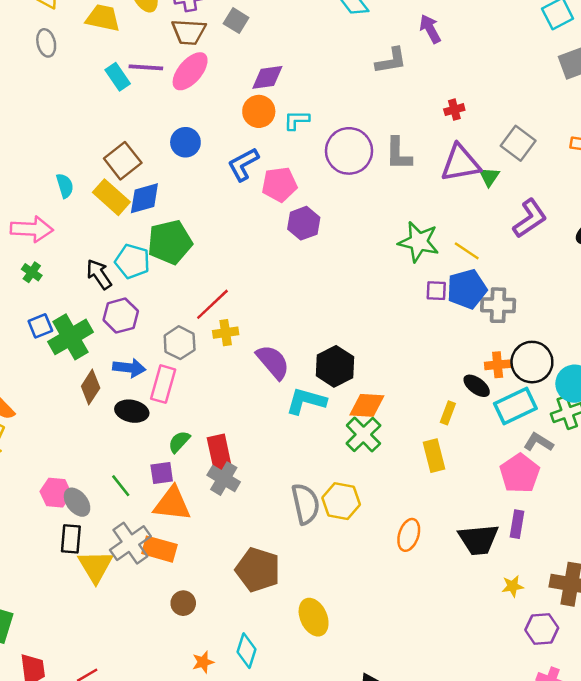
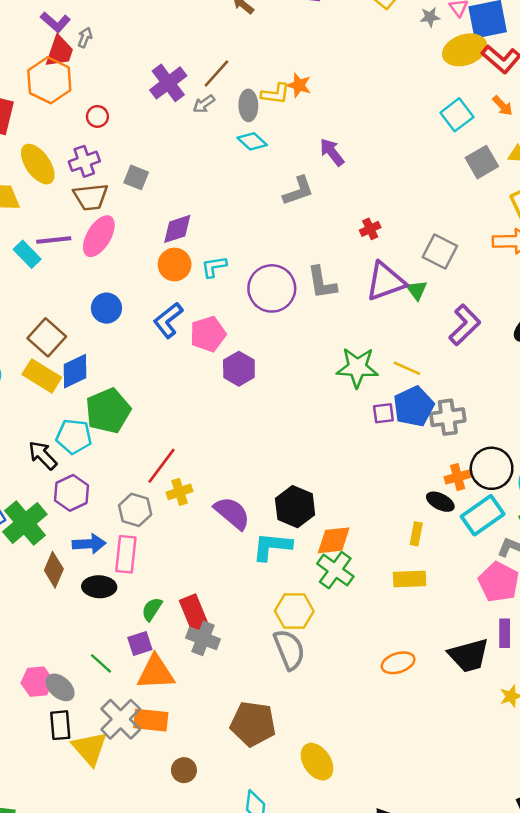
yellow rectangle: (434, 456) -> (410, 579), turned -68
yellow hexagon: (341, 501) -> (294, 611), moved
orange ellipse: (409, 535) -> (398, 663), turned 64

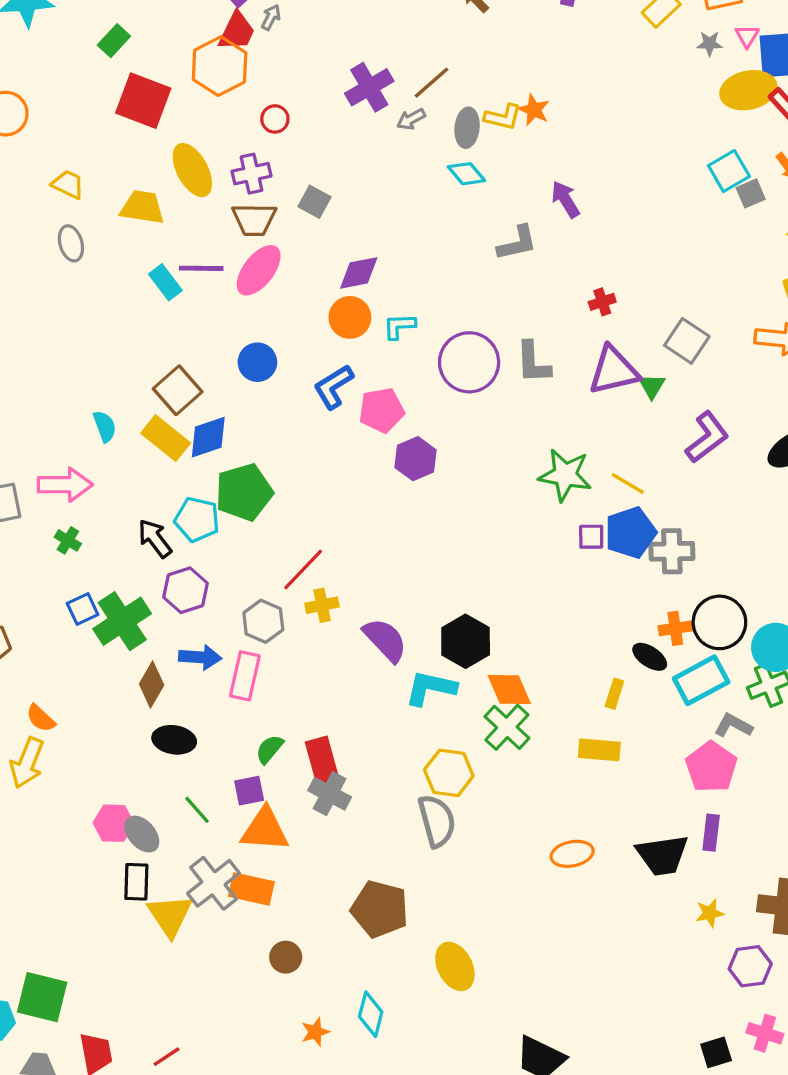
gray square: (482, 162) -> (751, 193), moved, size x0.7
orange diamond: (334, 540) -> (509, 690), turned 66
black ellipse: (99, 587) -> (174, 740), moved

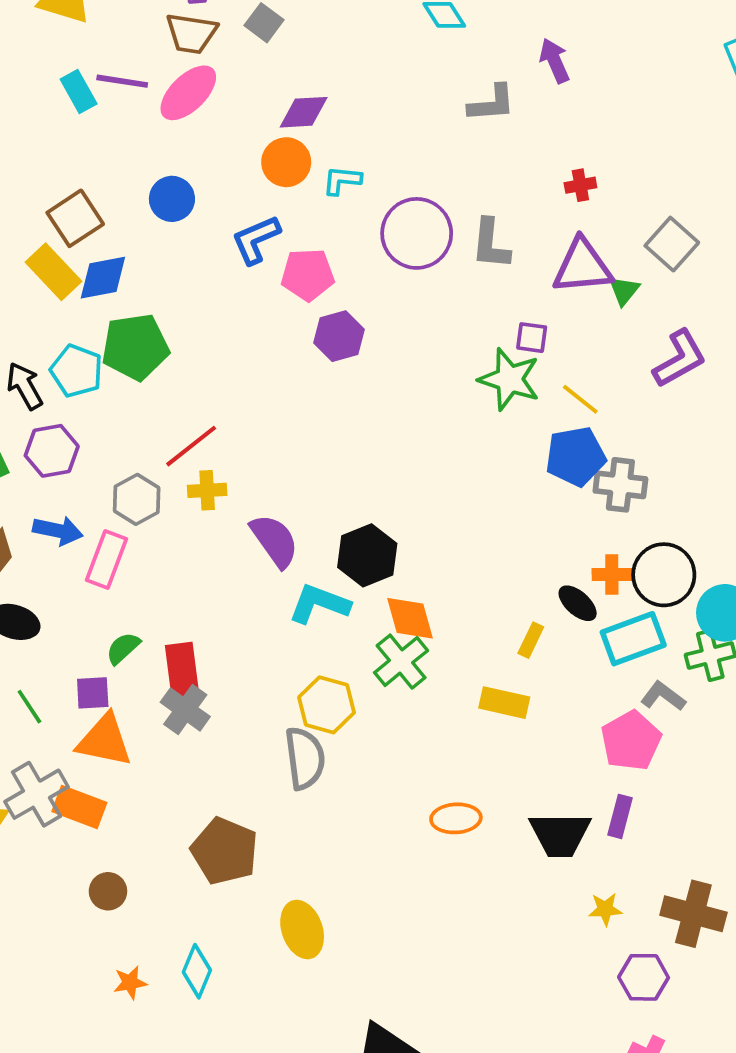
purple square: (591, 537) -> (532, 338), moved

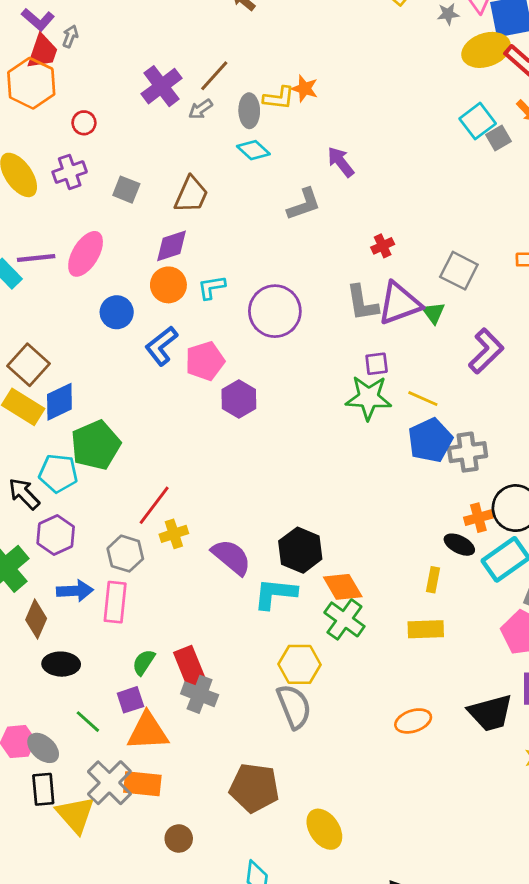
brown trapezoid: (191, 33) -> (191, 195), moved, turned -60
blue circle: (172, 199) -> (117, 312), moved
gray L-shape: (491, 244) -> (362, 303), moved

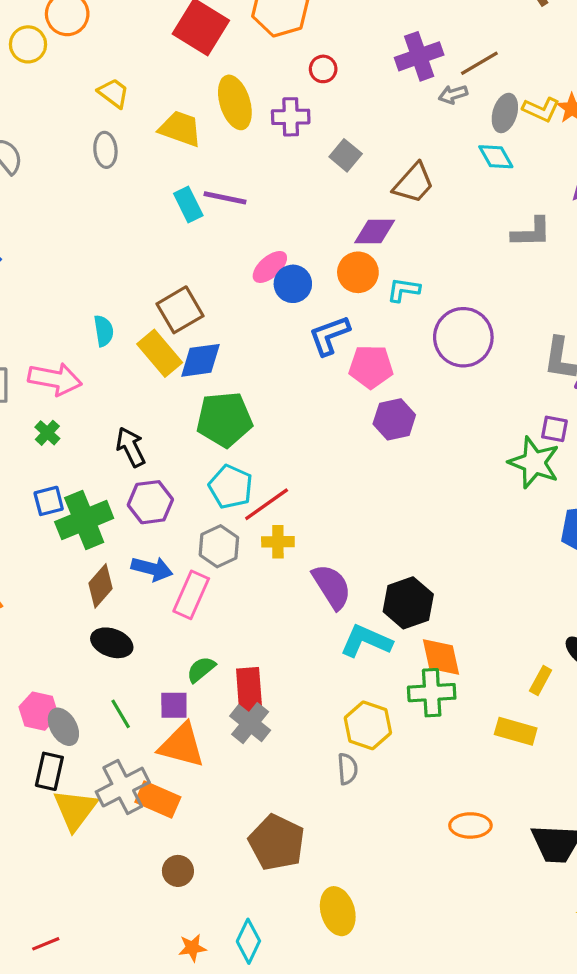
pink ellipse: (86, 254) -> (270, 267), moved, size x0.7
cyan pentagon: (58, 473) -> (231, 487), moved
green cross: (344, 619) -> (432, 693), turned 33
gray semicircle: (294, 707) -> (347, 769), size x0.6

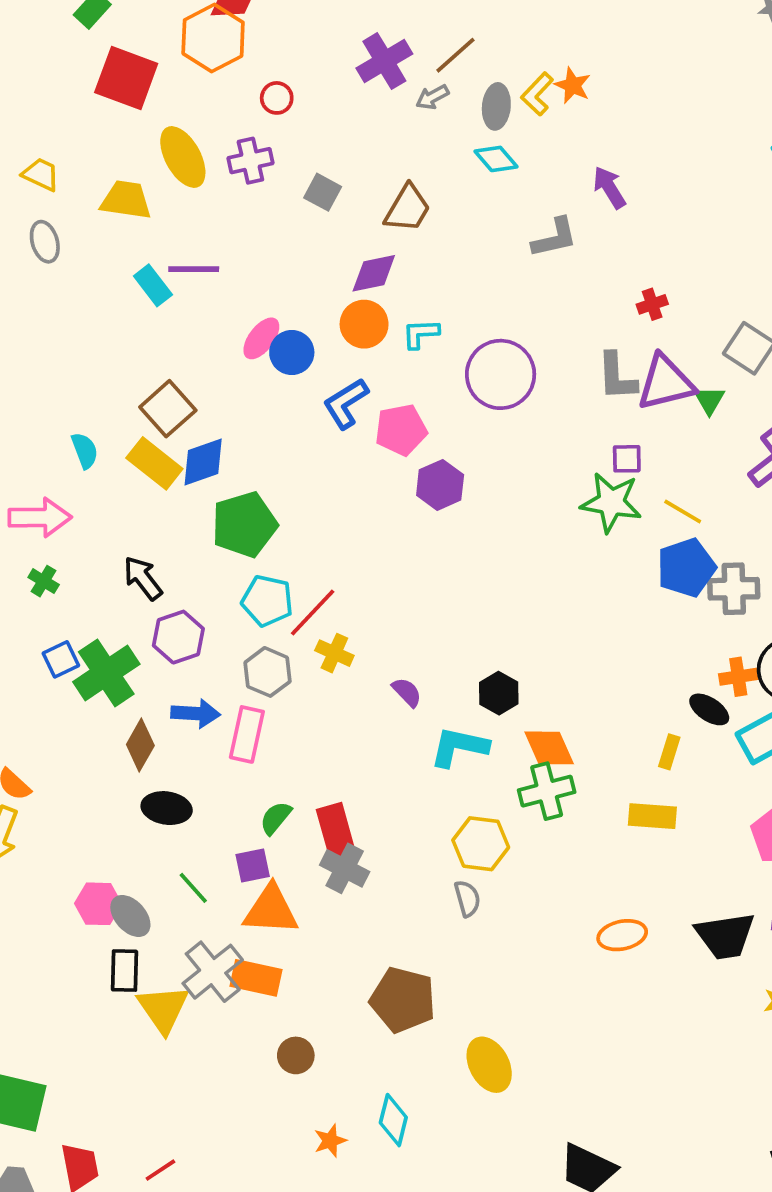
yellow L-shape: (541, 109) -> (537, 94), turned 120
yellow cross: (278, 542) -> (334, 653), turned 36
purple semicircle: (332, 587) -> (407, 692), size x0.6
black hexagon: (408, 603) -> (499, 693), size x0.7

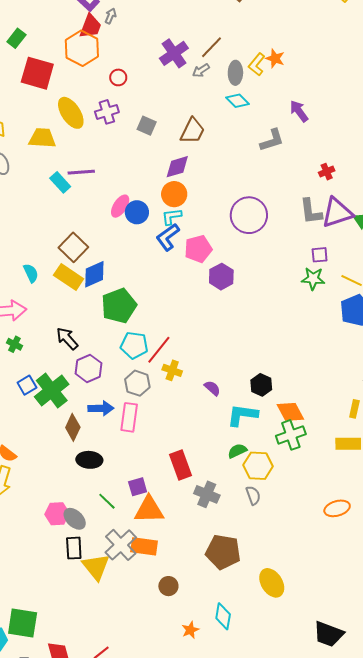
cyan L-shape: (421, 334) -> (172, 217), moved
green star: (611, 502) -> (313, 279), size x0.7
green semicircle: (276, 818) -> (237, 451), moved, turned 30
gray cross: (345, 868) -> (207, 494), moved

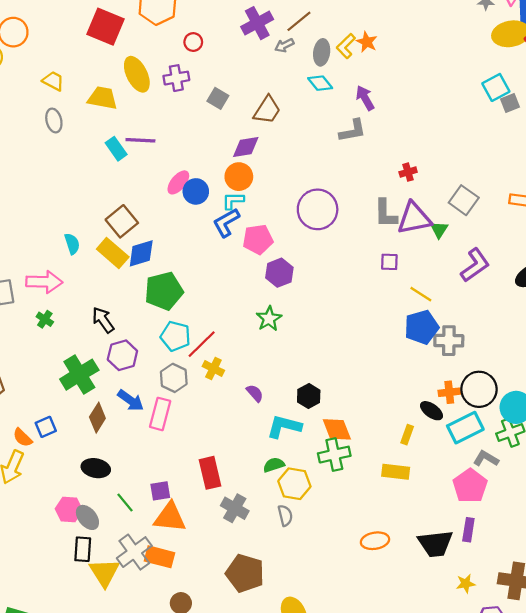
purple arrow: (299, 111) -> (365, 98), moved
green star: (313, 279) -> (269, 319), moved, turned 30
blue square: (27, 385) -> (46, 427), moved
blue arrow: (101, 408) -> (131, 400), turned 30
black ellipse: (89, 460) -> (96, 468), moved

